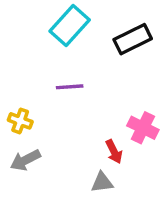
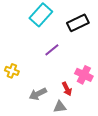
purple line: (70, 87) -> (52, 50), moved, turned -35
gray arrow: (25, 160) -> (38, 94), moved

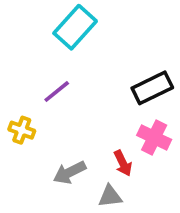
black rectangle: (78, 23) -> (152, 88), moved
purple line: (52, 50) -> (57, 92), moved

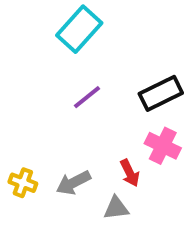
purple line: (57, 92) -> (87, 97), moved
yellow cross: (22, 130) -> (23, 183), moved

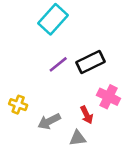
black rectangle: (161, 93) -> (90, 62), moved
yellow cross: (23, 183) -> (18, 105), moved

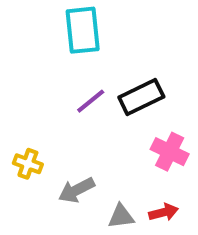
cyan rectangle: (53, 19) -> (83, 30), turned -48
red arrow: (87, 115) -> (164, 212), moved, turned -78

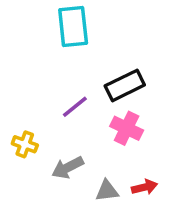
purple line: (91, 101) -> (75, 107), moved
pink cross: (170, 152) -> (127, 128), moved

